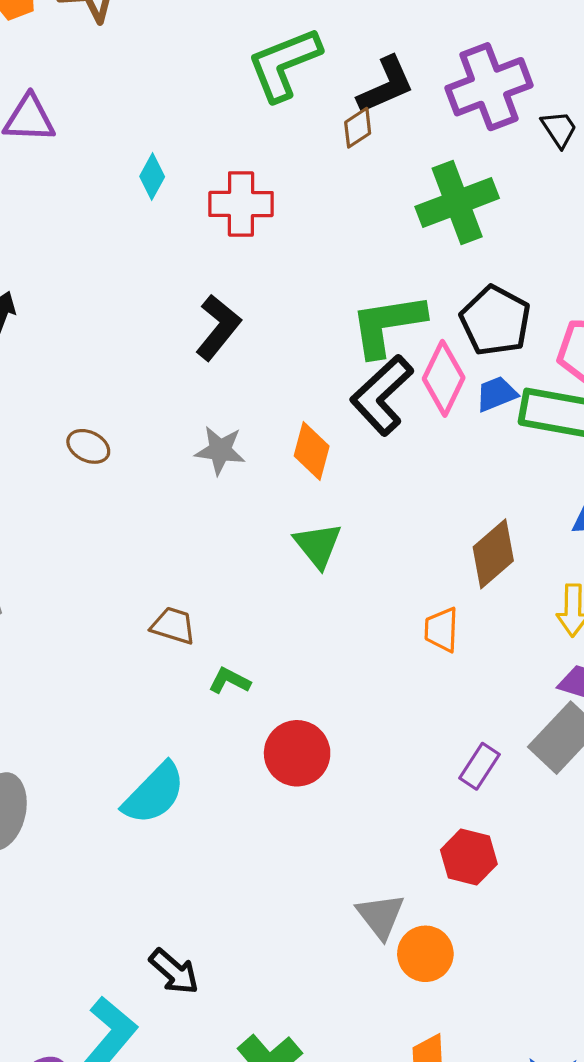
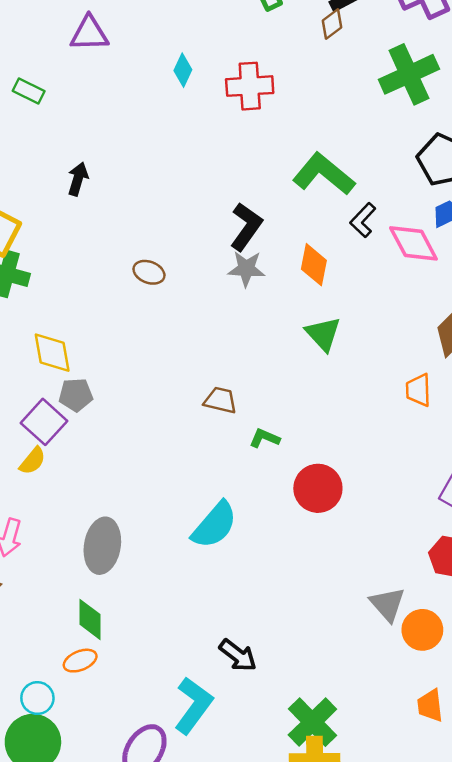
green L-shape: (388, 325) -> (324, 174), moved, turned 52
black L-shape: (218, 327) -> (246, 227), moved
pink diamond: (444, 378) -> (413, 243), moved, turned -50
black L-shape: (382, 395) -> (363, 220), size x0.6

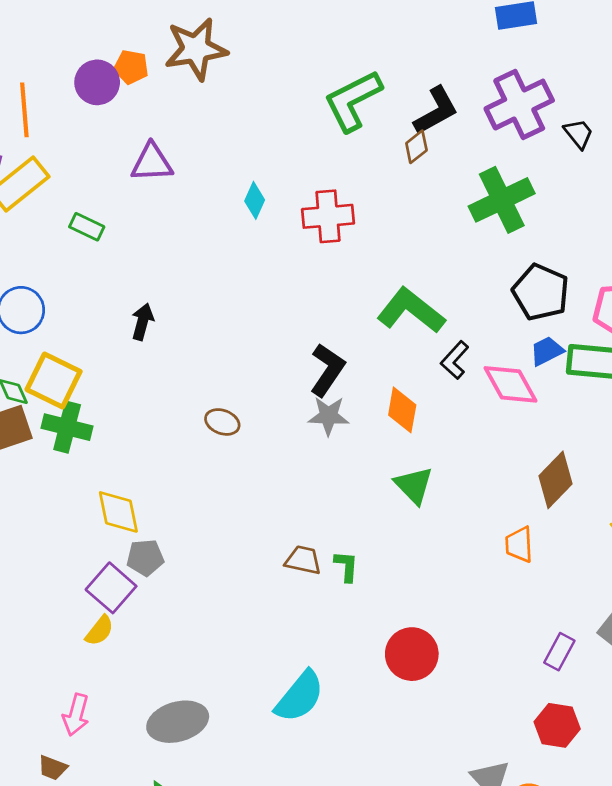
green L-shape: (265, 438) -> (346, 566), moved, turned 72
gray ellipse: (102, 546) -> (178, 722), turned 66

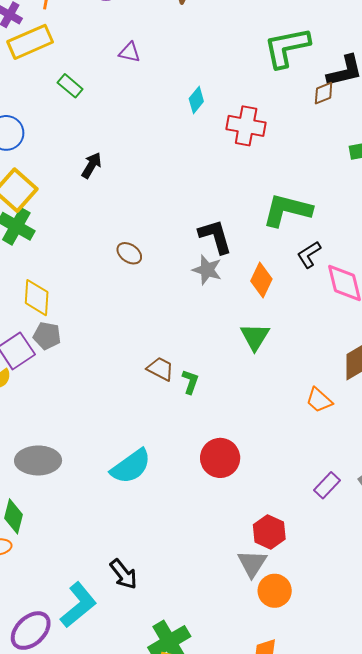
purple triangle: (152, 163) -> (130, 52), size x0.7
green L-shape: (411, 311) -> (287, 210), turned -39
black L-shape: (327, 370) -> (215, 236), turned -66
orange trapezoid: (519, 545) -> (319, 400), turned -60
red hexagon: (557, 725) -> (269, 532), moved

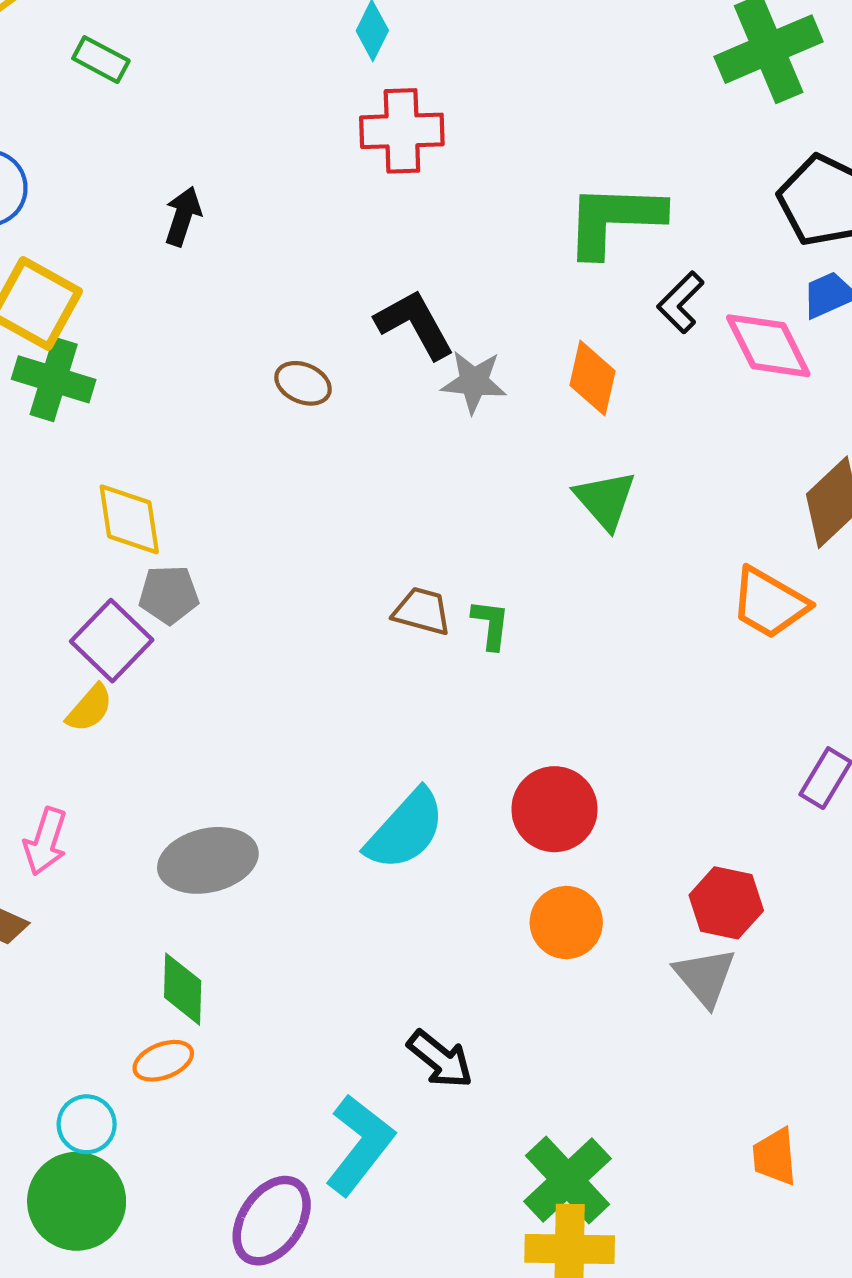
red cross: (246, 126) -> (402, 131), moved
black L-shape: (215, 236) -> (415, 324), moved
orange trapezoid: (319, 400) -> (769, 603), size x1.4
red circle: (220, 458) -> (554, 809), moved
orange circle: (275, 591) -> (566, 922), moved

